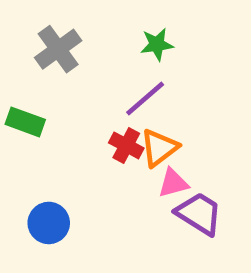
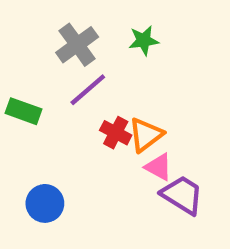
gray cross: (58, 49) -> (77, 45), moved
purple line: (145, 98) -> (88, 90), moved
pink triangle: (173, 183) -> (159, 167), turned 44

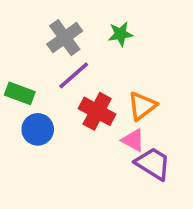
red cross: (116, 133) -> (97, 111), size x1.4
orange triangle: (146, 135) -> (142, 106), moved
blue circle: (45, 203) -> (38, 129), moved

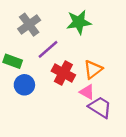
green star: (120, 34) -> (79, 22), size x1.5
gray cross: (65, 38) -> (29, 25), moved

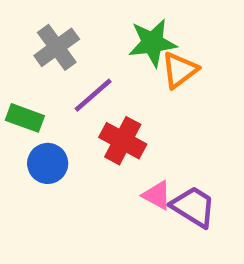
orange triangle: (93, 69) -> (180, 70), moved
pink triangle: (87, 92) -> (157, 195), moved

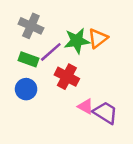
green star: (152, 43) -> (77, 41), moved
gray cross: (57, 47) -> (31, 26), turned -30
green rectangle: (25, 118) -> (28, 59), moved

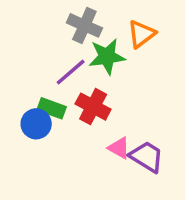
gray cross: (31, 26) -> (84, 25), moved
orange triangle: (98, 38) -> (141, 34), moved
green rectangle: (28, 59) -> (52, 108), moved

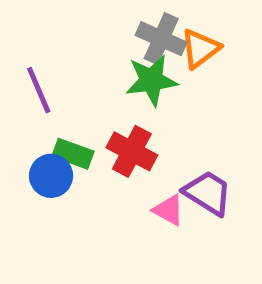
gray cross: (84, 25) -> (161, 39), moved
purple line: (71, 72) -> (39, 90), moved, turned -72
purple trapezoid: (147, 157) -> (208, 193), moved

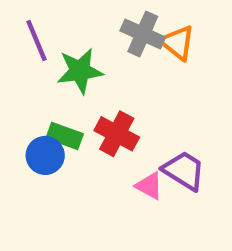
orange triangle: (200, 49) -> (177, 43), turned -45
green star: (151, 80) -> (80, 71), moved
purple line: (39, 90) -> (37, 41), moved

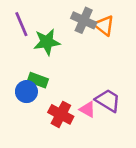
red cross: (117, 134) -> (61, 114), moved

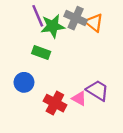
purple line: (21, 24) -> (38, 16), moved
green star: (47, 42) -> (53, 26), moved
green rectangle: (38, 80) -> (41, 53), moved

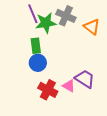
orange triangle: (94, 23) -> (92, 27), moved
green rectangle: (41, 53) -> (36, 46), turned 63
blue circle: (24, 82) -> (38, 63), moved

